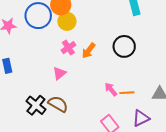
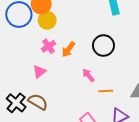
pink arrow: (111, 89) -> (88, 75), moved

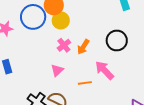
pink arrow: (88, 75) -> (104, 70), size x1.5
orange line: (106, 91) -> (85, 83), moved

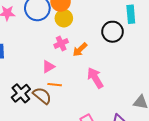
black circle: (117, 40) -> (113, 32), moved
orange line: (85, 83) -> (55, 85), moved

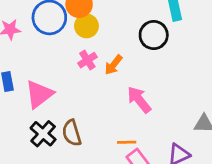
pink triangle: (48, 67) -> (39, 94), moved, size x1.6
orange line: (55, 85) -> (127, 142), moved
brown semicircle: (42, 96) -> (72, 133), turned -138

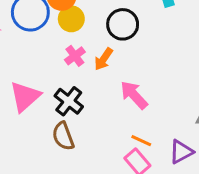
black circle: (154, 35) -> (123, 24), moved
black cross: (43, 134) -> (69, 101), moved
orange line: (127, 142) -> (141, 141), moved, turned 30

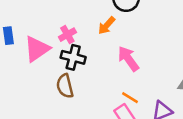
pink cross: (75, 56) -> (67, 35), moved
black cross: (69, 101) -> (73, 57), turned -30

